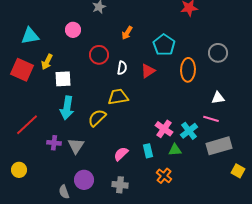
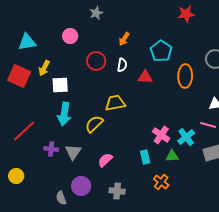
white semicircle: (122, 68) -> (122, 65), moved
red triangle: (148, 71) -> (145, 77), turned 35
pink semicircle: (121, 154) -> (105, 160), moved

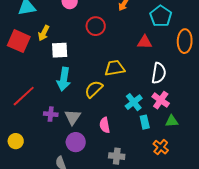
white semicircle: (122, 65) -> (159, 73), moved, size x1.5
cyan cross: (186, 137) -> (134, 102), moved
pink semicircle: (105, 160) -> (105, 125), turned -56
purple circle: (81, 186) -> (76, 142), moved

